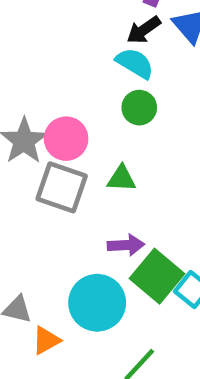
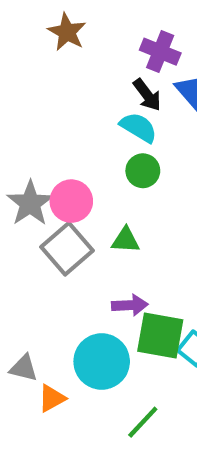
black arrow: (144, 30) -> (147, 95), turned -92
gray square: (62, 187) -> (67, 249), turned 30
green square: (157, 276) -> (160, 335), turned -30

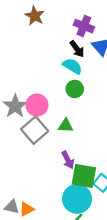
purple arrow: (130, 305) -> (68, 160), turned 66
cyan circle: (102, 361) -> (77, 199), moved
gray triangle: (24, 368) -> (12, 207), moved

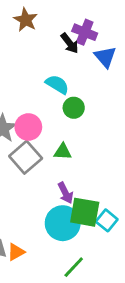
black arrow: (77, 49) -> (70, 43), moved
cyan semicircle: (72, 66) -> (57, 84), moved
cyan circle: (77, 199) -> (63, 223), moved

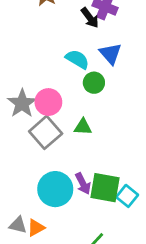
blue triangle: (105, 57) -> (111, 54), moved
purple arrow: (65, 193) -> (83, 184), moved
cyan circle: (63, 223) -> (55, 189), moved

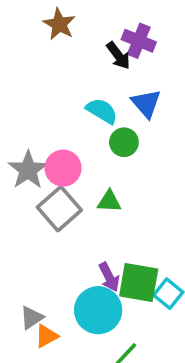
cyan circle: (55, 189) -> (98, 310), moved
gray triangle: (18, 225) -> (32, 318), moved, turned -48

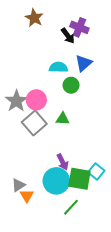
blue triangle: (146, 103) -> (84, 63), turned 30
cyan semicircle: (102, 111) -> (58, 67), turned -30
green square: (139, 283) -> (79, 179), moved
orange triangle: (46, 336) -> (27, 196), turned -32

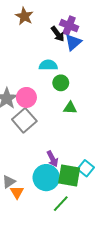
blue triangle: (84, 63) -> (73, 42), moved
green triangle: (63, 119) -> (70, 108), moved

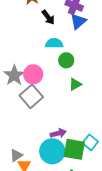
black arrow: (58, 34) -> (48, 17), moved
green triangle: (70, 108) -> (75, 84), turned -32
purple arrow: (52, 159) -> (58, 133), turned -77

